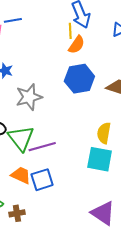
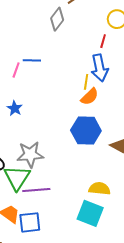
gray star: (29, 97) -> (30, 155), moved
yellow semicircle: (104, 133) -> (99, 189), turned 75

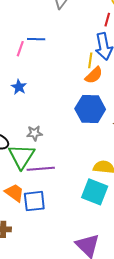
gray star: (30, 155) -> (34, 133), size x0.6

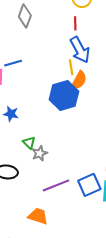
blue hexagon: (90, 109) -> (64, 96), moved
green triangle: (21, 156) -> (29, 143), moved, size x0.5
blue square: (34, 201) -> (89, 185), moved

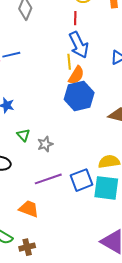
blue hexagon: (64, 96) -> (79, 96), moved
gray star: (40, 153) -> (45, 144), moved

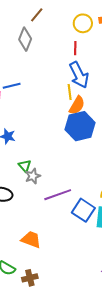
gray star: (45, 144) -> (33, 176), moved
purple line: (48, 179) -> (58, 195), moved
blue square: (81, 180) -> (83, 210), turned -35

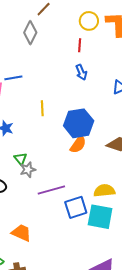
blue arrow: (79, 75) -> (81, 72), size x0.6
yellow line: (70, 92) -> (42, 108), moved
orange semicircle: (77, 105) -> (78, 144), moved
blue square: (83, 210) -> (76, 207), turned 35

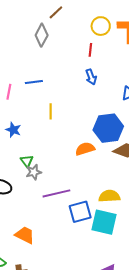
blue line: (13, 78) -> (34, 82), moved
blue hexagon: (79, 123) -> (108, 128), moved
orange semicircle: (78, 144) -> (85, 149), turned -144

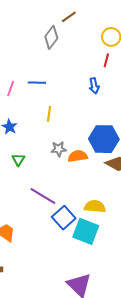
red line: (90, 50) -> (106, 60), moved
gray star: (34, 172) -> (59, 149), moved
purple line: (56, 193) -> (43, 196), turned 36
blue square: (80, 212) -> (64, 218), turned -35

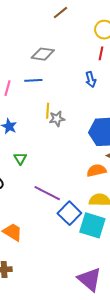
gray diamond: (51, 37) -> (43, 54), moved, turned 65
gray star: (59, 149) -> (57, 119), moved
orange semicircle: (78, 156) -> (96, 170), moved

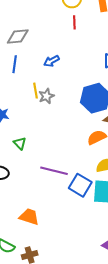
blue line: (33, 80) -> (15, 64), turned -66
blue arrow: (91, 80) -> (51, 61), moved, turned 91

